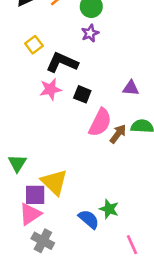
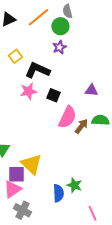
blue semicircle: (89, 219) -> (58, 193), turned 48

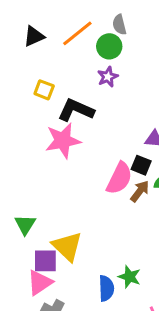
yellow square: (15, 56) -> (44, 90), turned -32
pink star: (28, 91) -> (63, 141), size x1.4
black square: (53, 95) -> (141, 165), moved

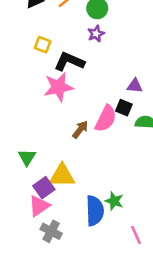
brown arrow: (140, 191) -> (80, 129), moved
yellow triangle: (67, 246) -> (62, 176), turned -44
purple square: (45, 261) -> (44, 188), turned -35
blue semicircle: (106, 288) -> (95, 211), size x1.4

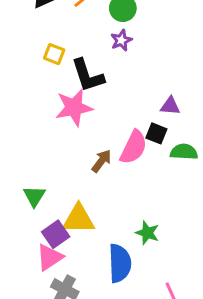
black L-shape: (69, 62) -> (88, 75), turned -132
green star: (114, 201) -> (147, 233), moved

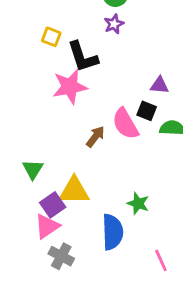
pink semicircle: (134, 147) -> (125, 124), turned 124

